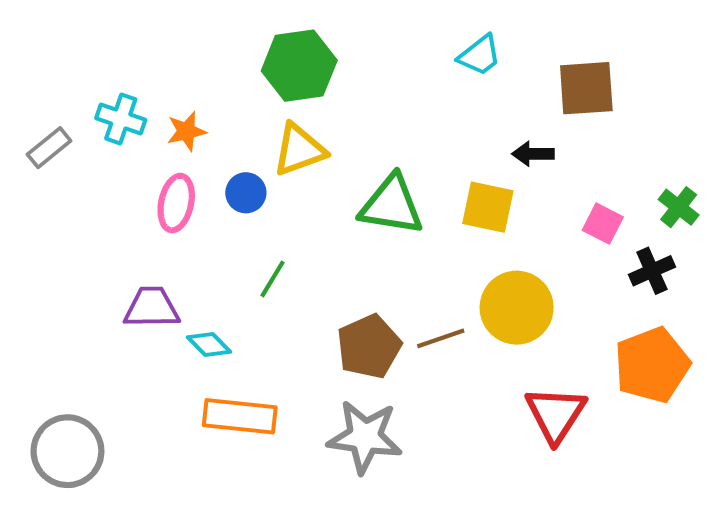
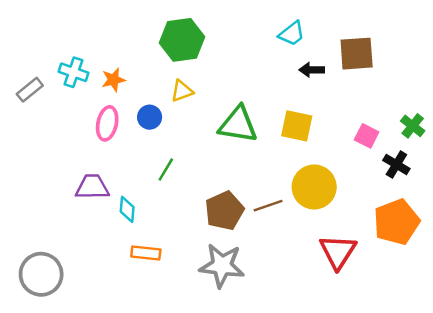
yellow triangle: (299, 150) -> (182, 91), size x0.7
black arrow: (533, 154) -> (312, 70), moved
black cross: (652, 271) -> (396, 165), turned -35
cyan diamond: (209, 345) -> (127, 209), turned 50
orange rectangle: (240, 416) -> (146, 253), size x0.7

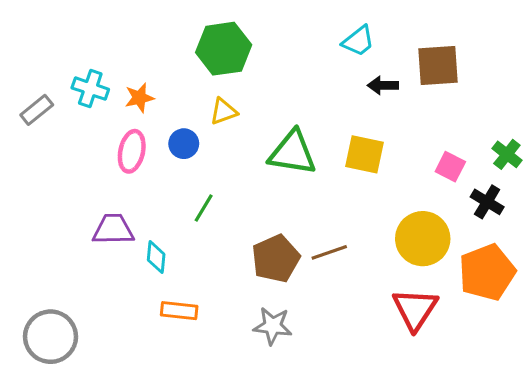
yellow circle: (314, 187) -> (423, 239), moved
gray star: (222, 266) -> (273, 326), size x0.7

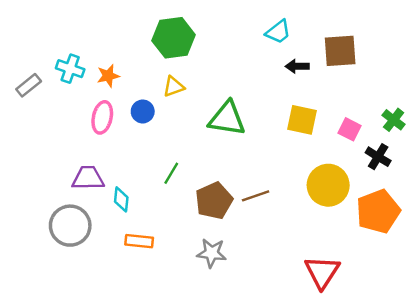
yellow square: (365, 154) -> (302, 120), moved
green line: (204, 208) -> (171, 173), moved
red triangle: (415, 309) -> (322, 272), moved
gray circle: (50, 337) -> (70, 226), moved

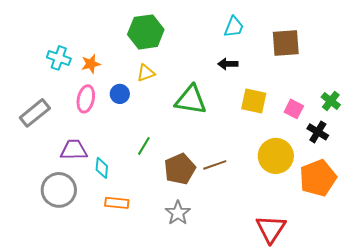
cyan trapezoid: (278, 32) -> (234, 27), turned -30
black arrow: (297, 66) -> (228, 64), moved
gray rectangle: (29, 85) -> (35, 113), moved, size x1.4
gray star: (212, 253) -> (178, 213), turned 30

